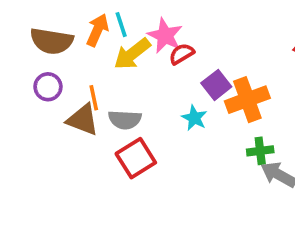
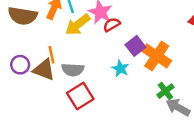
purple circle: (48, 87) -> (20, 65), moved
orange cross: (247, 100) -> (157, 56), turned -36
green cross: (260, 151) -> (165, 91), turned -30

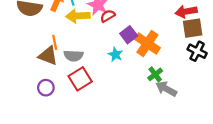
yellow arrow: (78, 25) -> (78, 16), turned 35
purple circle: (20, 65) -> (46, 88), moved

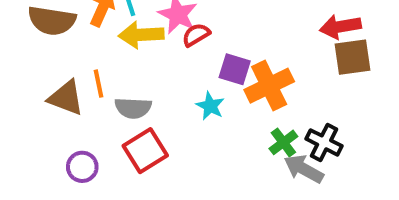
purple square: (129, 35) -> (235, 69), turned -35
orange cross: (147, 44) -> (269, 86), turned 30
black cross: (197, 51) -> (324, 142), moved
brown triangle: (48, 56) -> (66, 98), moved

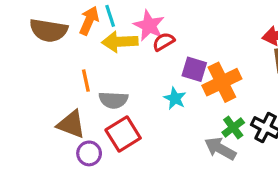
brown triangle: (66, 98) -> (71, 124), moved
purple circle: (82, 167) -> (89, 153), moved
gray arrow: (304, 169) -> (220, 149), moved

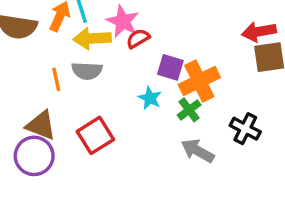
gray semicircle: (113, 100) -> (87, 71), moved
green cross: (233, 128) -> (189, 110), moved
purple circle: (89, 153) -> (34, 156), moved, size x1.5

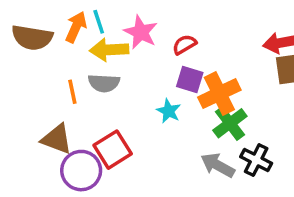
red semicircle: (138, 38) -> (184, 45), moved
green cross: (189, 110) -> (230, 123), moved, size x1.4
black cross: (245, 129) -> (256, 160), moved
purple circle: (34, 156) -> (81, 171), moved

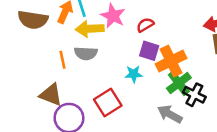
cyan star: (169, 111) -> (134, 74), turned -30
red square: (113, 150) -> (108, 102), moved
black cross: (256, 160) -> (194, 95), moved

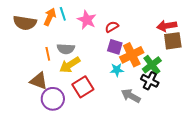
yellow arrow: (90, 29) -> (70, 65), moved, turned -30
cyan star: (134, 74) -> (117, 70), moved
green cross: (179, 83) -> (152, 65), moved

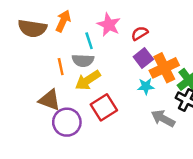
cyan line: (63, 14) -> (89, 41), moved
purple square: (115, 47) -> (143, 58), turned 35

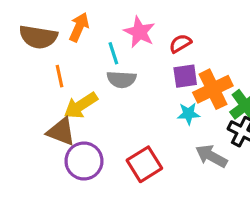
purple square: (143, 58) -> (185, 76), turned 30
gray semicircle: (83, 60) -> (122, 79), moved
orange line: (61, 67) -> (59, 76), moved
yellow arrow: (88, 80) -> (81, 106), moved
red square: (104, 107) -> (144, 164), moved

